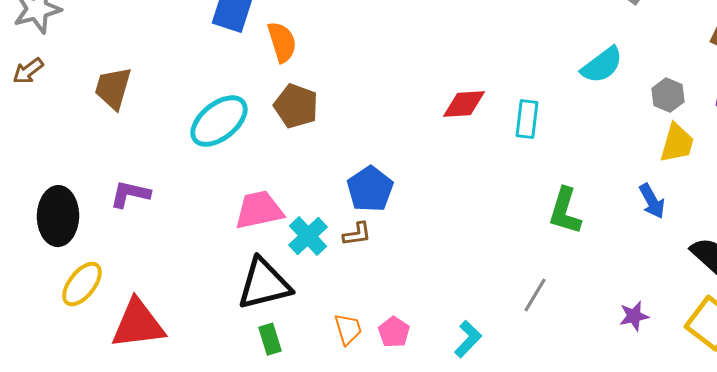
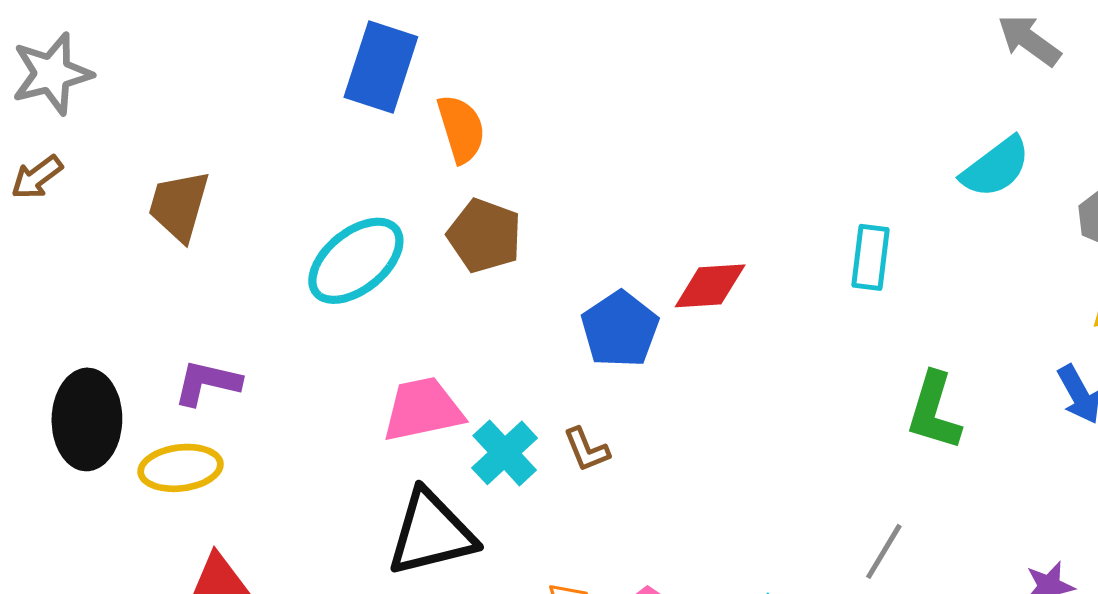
red diamond: (464, 104) -> (710, 286), moved
blue pentagon: (370, 189) -> (620, 329), moved
brown L-shape: (357, 234) -> (586, 450), turned 76
yellow ellipse: (82, 284) -> (180, 468), moved, turned 45

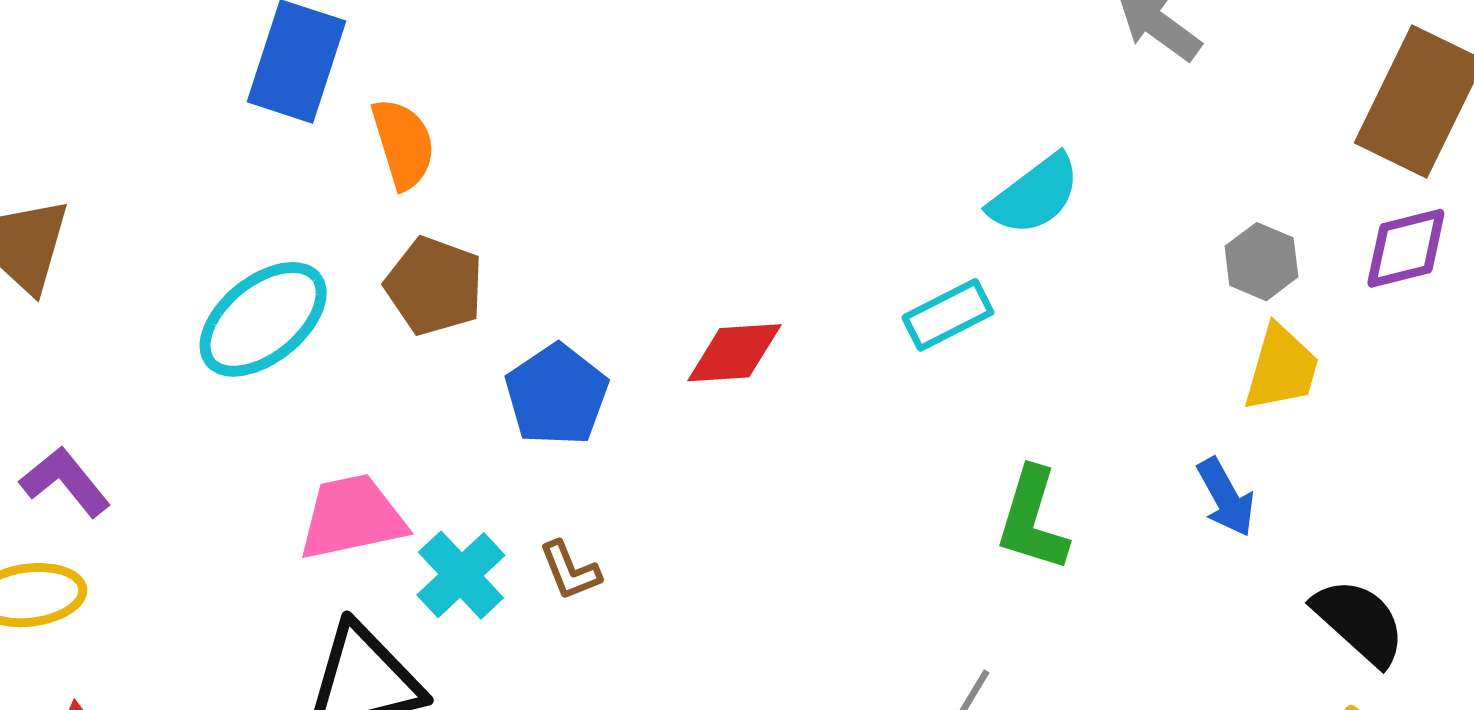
cyan semicircle: (996, 167) -> (1035, 195), moved
cyan rectangle: (870, 257) -> (948, 315), turned 56
blue pentagon: (620, 329) -> (557, 395), moved
purple L-shape: (207, 383) -> (65, 482), turned 38

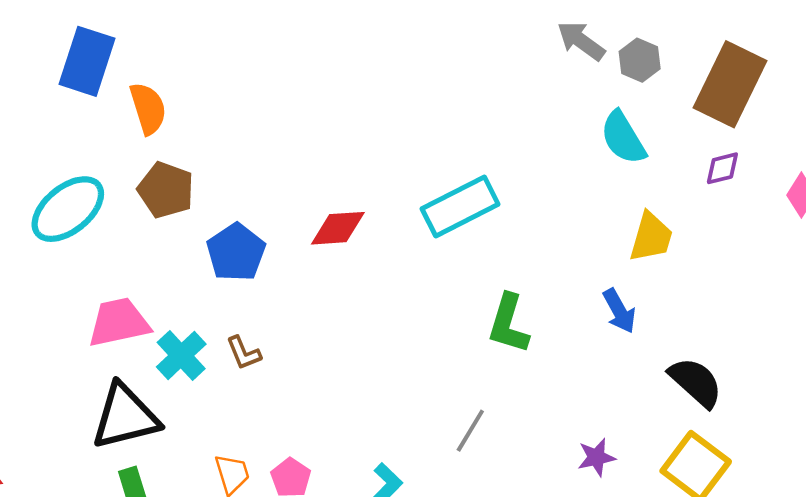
cyan semicircle: (1035, 195) -> (623, 138), moved, turned 96
purple diamond: (1406, 248) -> (722, 168), size x0.7
gray hexagon: (1261, 262) -> (640, 60), moved
cyan rectangle: (948, 315) -> (460, 206), size x1.5

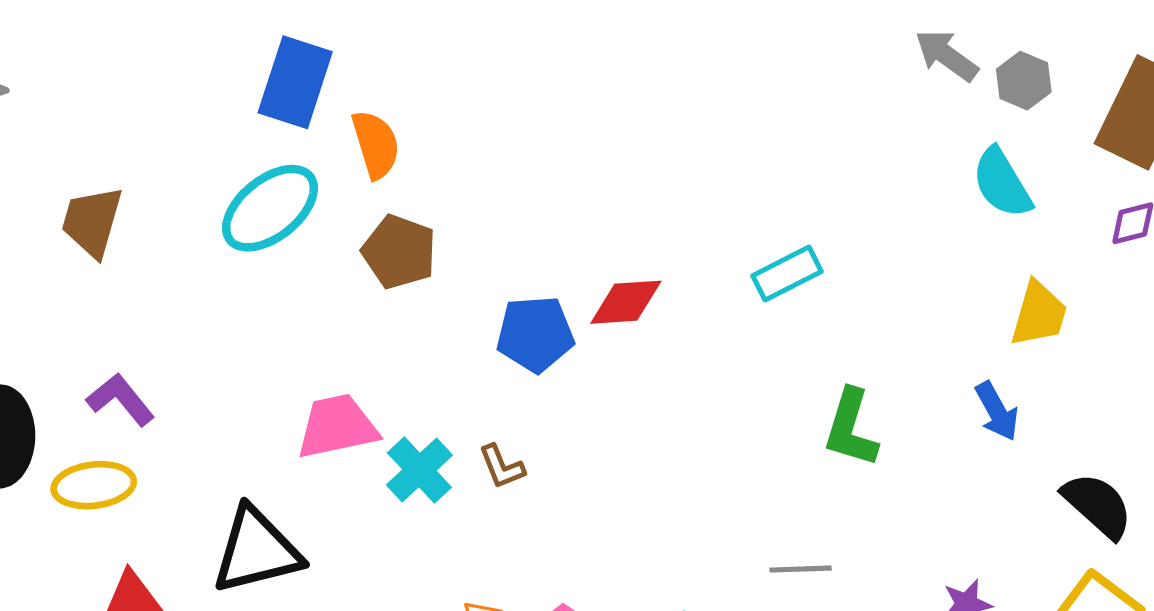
cyan rectangle: (460, 206) -> (787, 274), size x0.7
cyan ellipse: (68, 209) -> (270, 208), moved
blue pentagon: (236, 252) -> (535, 334), moved, turned 30
black triangle: (125, 417) -> (257, 551), moved
gray line: (470, 431) -> (800, 569), turned 57

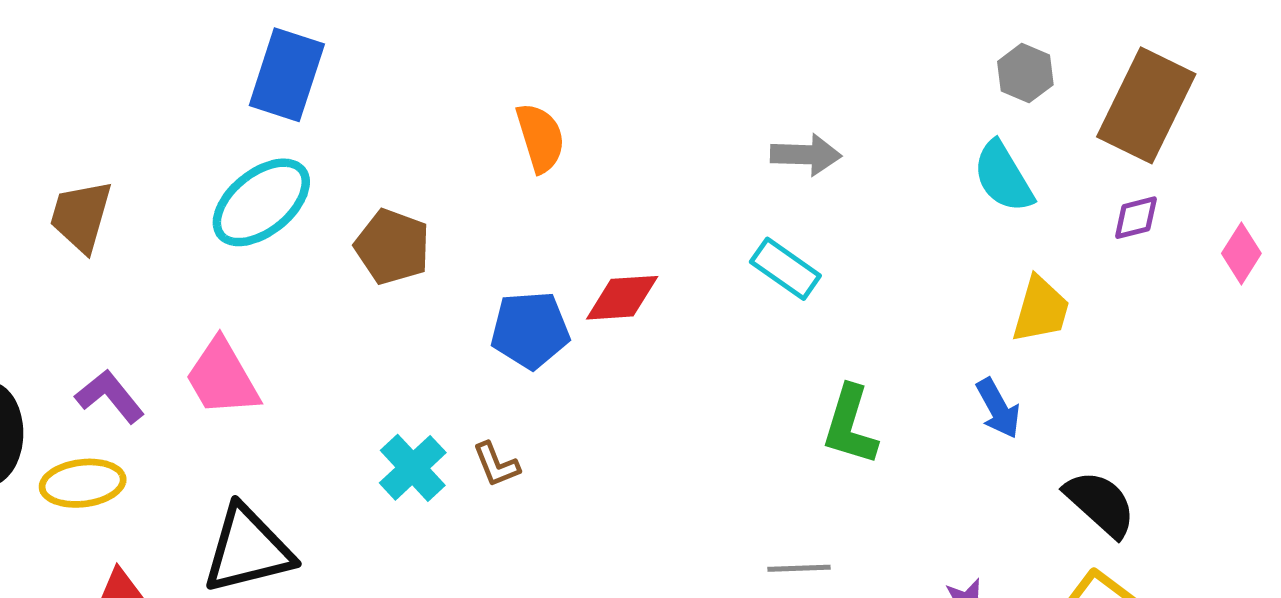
gray arrow: (946, 55) -> (806, 155), moved, turned 146
orange semicircle: (376, 144) -> (540, 138), moved
cyan rectangle: (787, 274) -> (785, 269), turned 62
pink trapezoid: (337, 426) -> (222, 378), moved, turned -108

